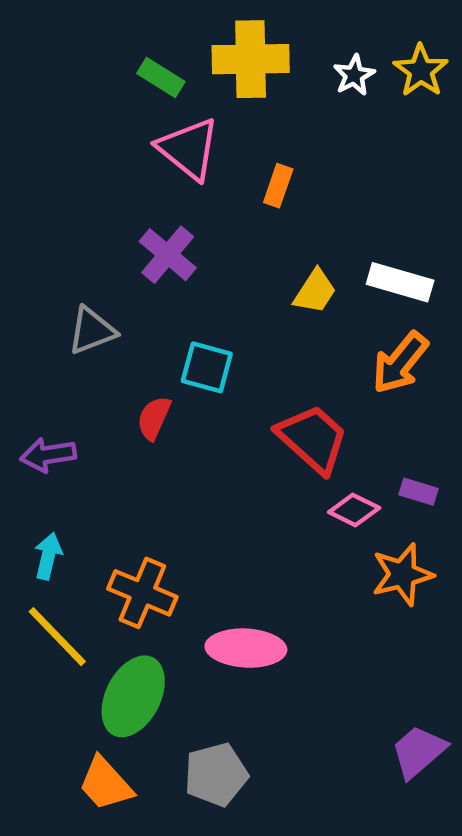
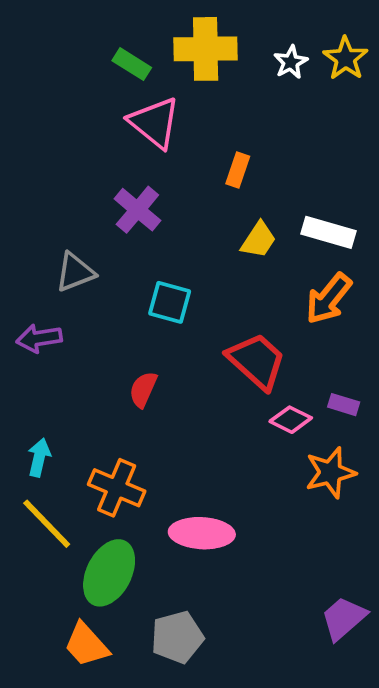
orange rectangle: (278, 186) -> (238, 170), moved
red semicircle: (154, 418) -> (143, 389), moved
purple arrow: (48, 455) -> (39, 338), moved

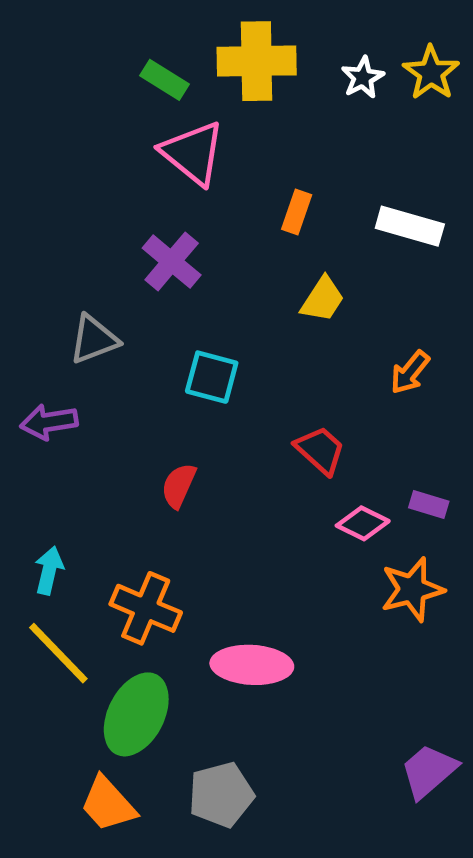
white rectangle: (329, 232) -> (410, 226), moved
orange arrow: (329, 299) -> (410, 372), size x0.7
red trapezoid: (257, 361) -> (320, 450), size x0.7

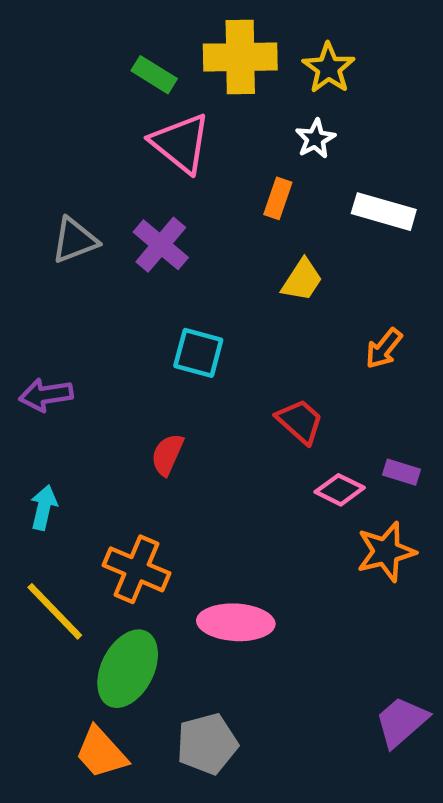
yellow star: (431, 73) -> (329, 68), moved
white star: (363, 78) -> (315, 139), moved
gray triangle: (94, 339) -> (75, 240), moved
cyan arrow: (49, 571) -> (44, 507), moved

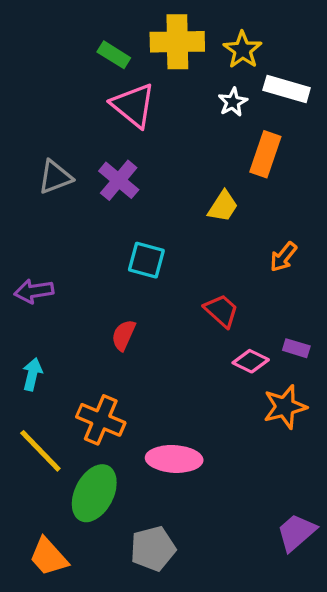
orange rectangle: (278, 198) -> (265, 154), moved, size x1.5
white rectangle: (384, 212) -> (287, 89), moved
orange trapezoid: (101, 753) -> (49, 557), moved

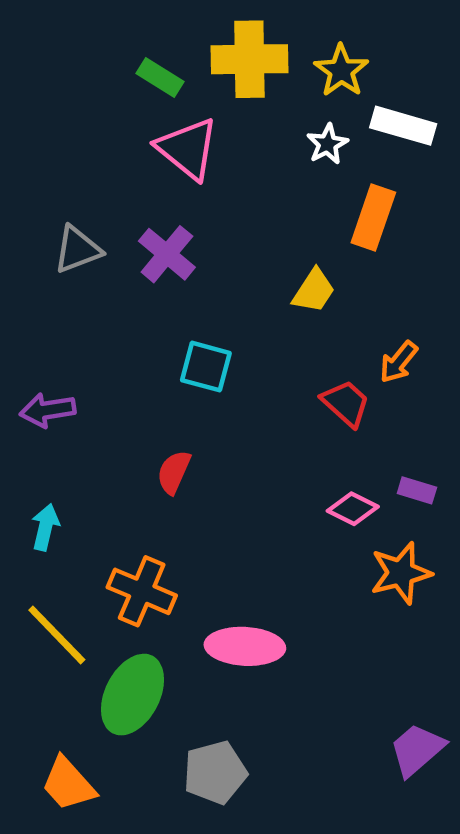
red trapezoid: (221, 311) -> (346, 403), moved

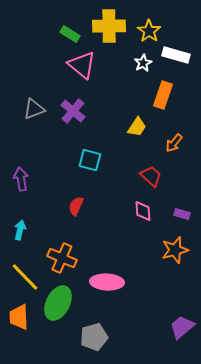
orange arrow: (399, 362) -> (174, 143), moved
purple arrow: (48, 410) -> (21, 179), turned 90
pink diamond: (353, 509) -> (143, 211), moved, turned 60
orange trapezoid: (68, 784) -> (19, 317), moved, turned 40

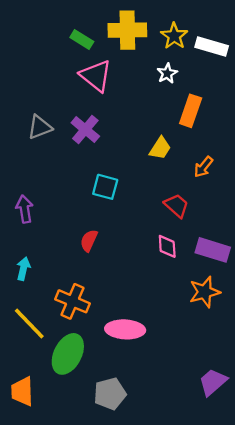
white rectangle: (176, 55) -> (212, 47), moved
purple rectangle: (182, 214) -> (213, 250), size x1.8
orange trapezoid: (19, 317) -> (22, 391), moved

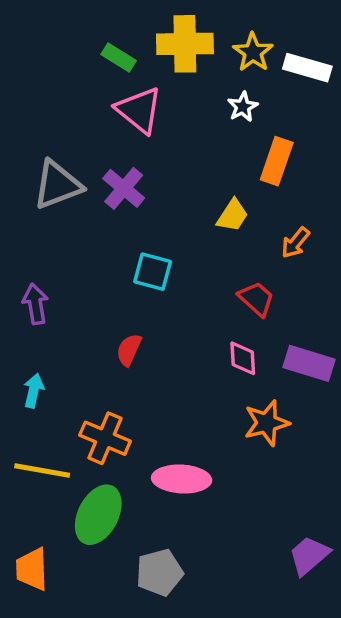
gray triangle: (40, 127) -> (57, 185), size x1.4
orange star: (205, 292) -> (267, 423), moved
yellow line: (29, 324) -> (42, 470), turned -36

